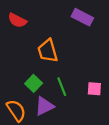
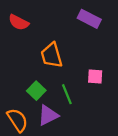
pink square: (94, 89) -> (95, 76), moved

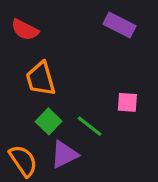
orange trapezoid: (52, 55) -> (41, 79), moved
green line: (67, 94) -> (90, 126), turned -30

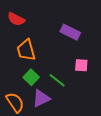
purple rectangle: (120, 25) -> (70, 32), moved

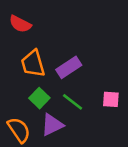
purple rectangle: (70, 32) -> (69, 67), moved, turned -60
pink square: (81, 65) -> (111, 99), moved

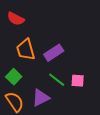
green square: (39, 98) -> (14, 77), moved
pink square: (111, 99) -> (78, 81), moved

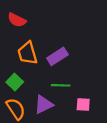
green line: (57, 80) -> (61, 85), turned -36
pink square: (78, 81) -> (83, 105), moved

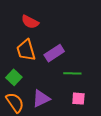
red semicircle: (17, 20) -> (30, 22), moved
green line: (61, 85) -> (72, 73), moved

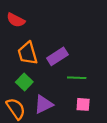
red semicircle: (30, 22) -> (16, 20), moved
green square: (14, 77) -> (24, 82), moved

